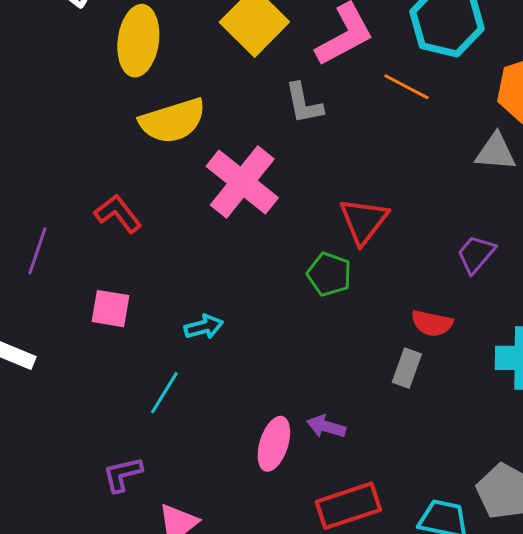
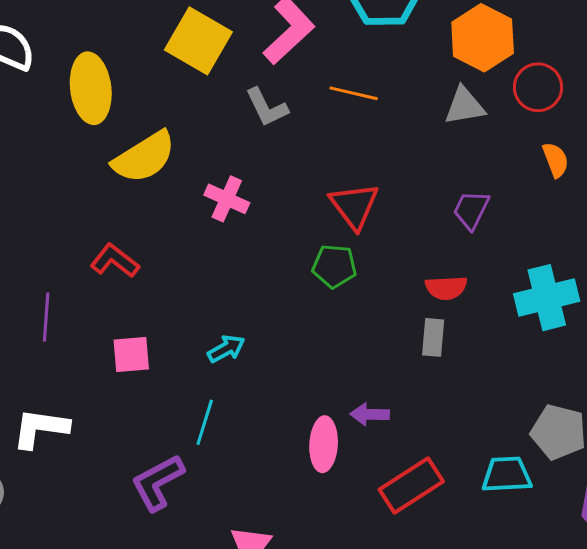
orange line: (406, 87) -> (354, 93), moved
pink cross: (242, 182) -> (227, 199), size x0.6
purple L-shape: (123, 474) -> (158, 482), moved, size x1.4

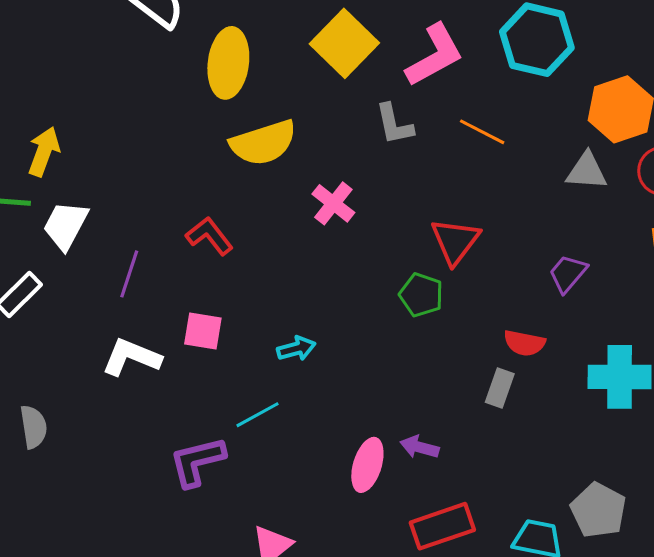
cyan line: (205, 422) -> (257, 415), turned 30
white L-shape: (40, 428) -> (131, 357), moved

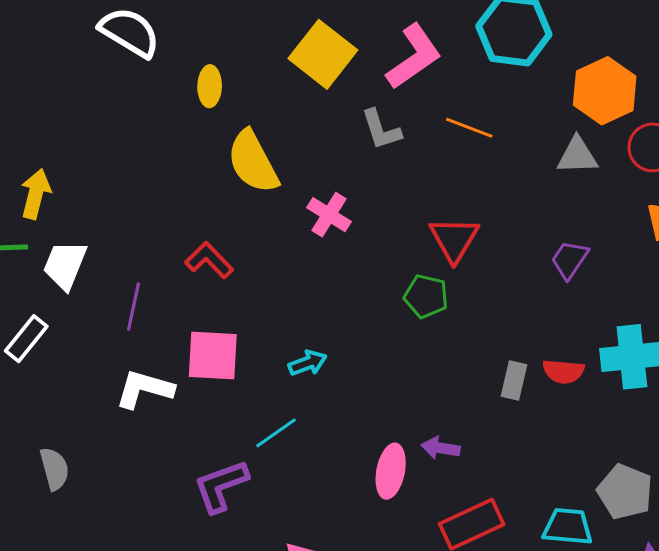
yellow ellipse: (228, 63) -> (210, 86), size x0.6
yellow semicircle: (263, 143) -> (253, 162), turned 86
pink square: (203, 331) -> (213, 355), size x1.4
red semicircle: (524, 343) -> (563, 371), moved

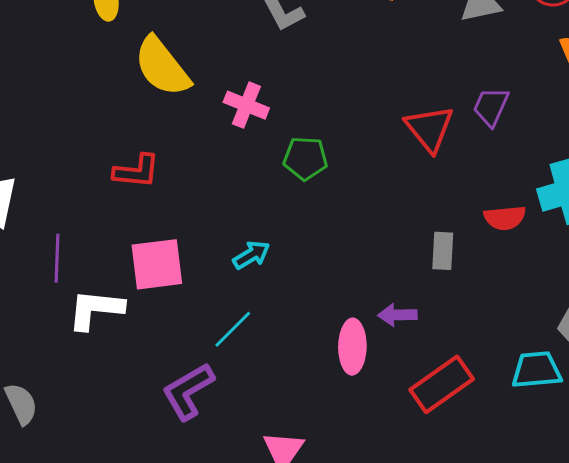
red triangle: (454, 239) -> (429, 129), moved
red L-shape: (209, 260) -> (137, 171), turned 150
green pentagon: (426, 296) -> (305, 158), moved
purple line: (133, 307) -> (57, 258), moved
gray rectangle: (514, 381) -> (443, 251), moved

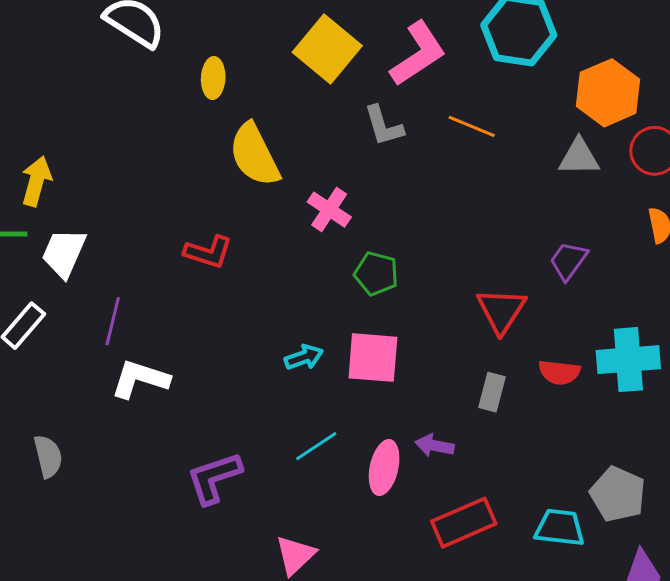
red triangle: (429, 129) -> (501, 311), moved
pink square: (157, 264) -> (373, 358), moved
cyan line: (233, 329) -> (316, 446), moved

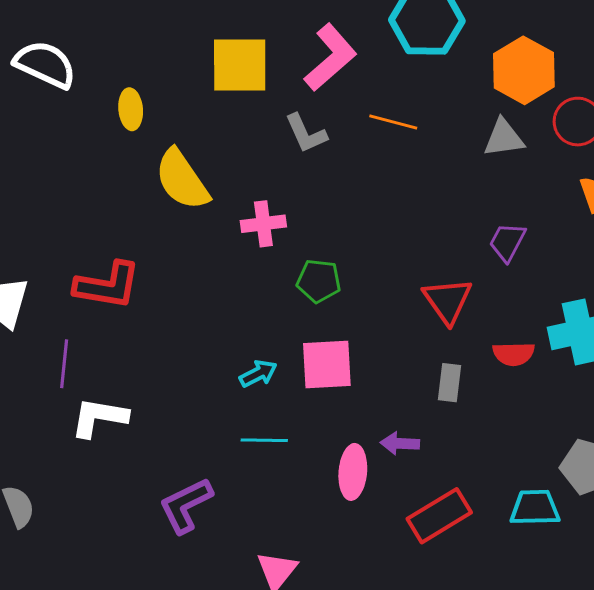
yellow square: (327, 49) -> (240, 65), turned -32
pink cross: (329, 210) -> (263, 224), turned -33
red L-shape: (208, 252) -> (107, 285), moved, size x1.4
cyan line: (316, 446) -> (264, 440), moved, turned 42

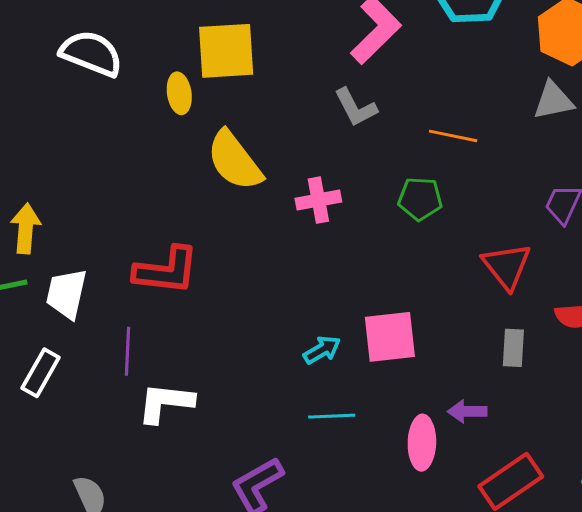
yellow square: (240, 65) -> (226, 51), moved
orange line: (393, 122) -> (453, 136), moved
green pentagon: (319, 281) -> (420, 199), moved

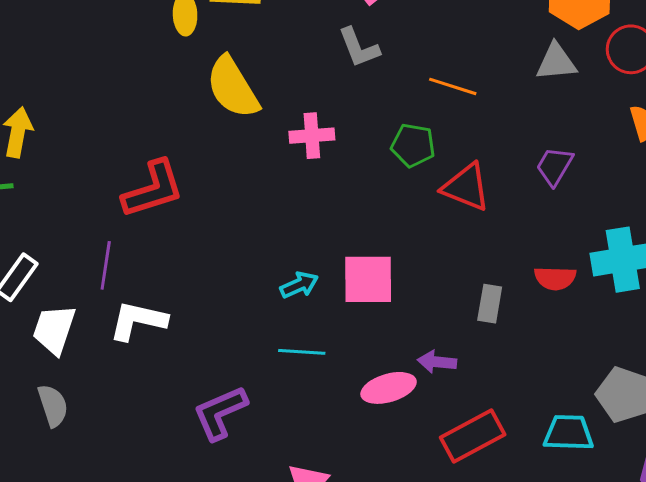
red triangle: (507, 266) -> (466, 187), moved, turned -36
red L-shape: (166, 270) -> (153, 189), turned -30
white trapezoid: (66, 294) -> (54, 330), moved
pink ellipse: (422, 443) -> (389, 388), turned 66

